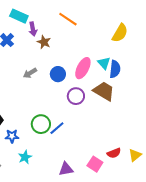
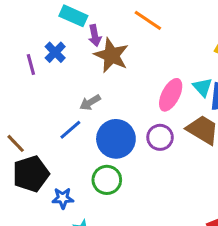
brown star: (44, 42) -> (111, 55), size x1.6
blue circle: (58, 74) -> (116, 139), moved, size x1.6
blue line: (57, 128) -> (70, 130), moved

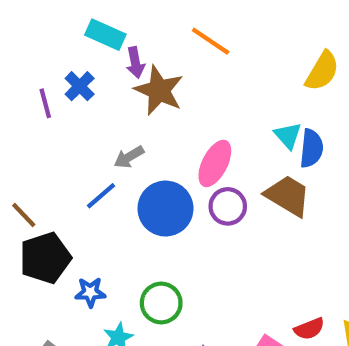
pink ellipse: (171, 95) -> (215, 163), moved
green circle: (107, 180) -> (161, 303), moved

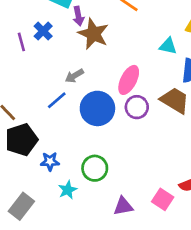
cyan triangle: (288, 136) -> (168, 46), moved, turned -36

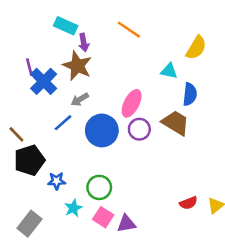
blue cross: (43, 31) -> (44, 81), moved, size x1.5
brown star: (93, 34) -> (77, 66), moved
pink square: (163, 199) -> (103, 217), moved

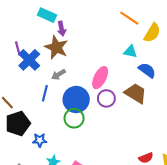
orange line: (129, 30) -> (129, 18), moved
blue semicircle: (190, 94) -> (147, 70), turned -60
blue line: (63, 123) -> (45, 93), turned -35
green circle: (99, 187) -> (74, 118), moved

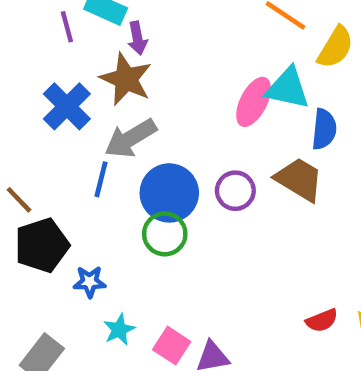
purple line: (18, 48) -> (67, 27), moved
cyan triangle: (130, 52) -> (288, 88), size x1.5
blue semicircle: (147, 70) -> (324, 129), turned 60
gray arrow: (58, 74) -> (131, 138), size x1.6
pink ellipse: (100, 78) -> (254, 102), moved

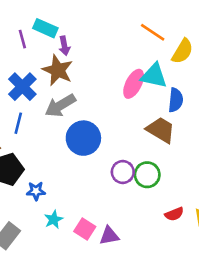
blue line: (101, 179) -> (18, 123), moved
purple circle: (235, 191) -> (123, 172), moved
green circle: (165, 234) -> (147, 175), moved

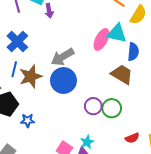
brown star: (58, 70) -> (31, 76), moved, turned 30
gray arrow: (60, 106) -> (62, 57), moved
cyan star: (54, 219) -> (87, 142), moved

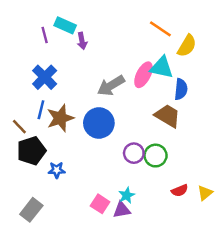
gray arrow: (62, 57) -> (111, 86), moved

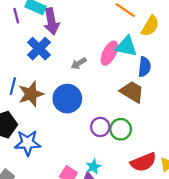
purple arrow: (82, 41) -> (51, 21), size x1.6
blue cross: (45, 77) -> (39, 49), moved
gray arrow: (111, 86) -> (79, 63), size x0.6
blue star: (57, 170) -> (28, 143), size x1.6
red semicircle: (180, 191) -> (143, 162), size x1.6

